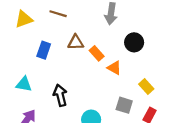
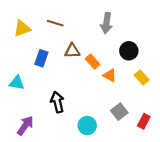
cyan triangle: (24, 84) -> (17, 83), moved
yellow rectangle: (146, 86) -> (142, 77), moved
gray square: (124, 105) -> (119, 112), turned 35

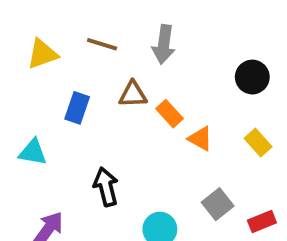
gray arrow: (106, 23) -> (164, 44), moved
black circle: (129, 51) -> (252, 77), moved
red rectangle: (144, 121) -> (262, 221), turned 40

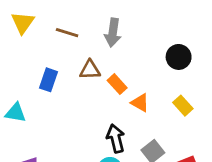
yellow triangle: (42, 54) -> (23, 23), moved, turned -35
black arrow: (106, 187) -> (116, 138), moved

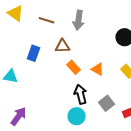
yellow triangle: (23, 23) -> (16, 13), turned -30
orange rectangle: (117, 84) -> (74, 67), moved

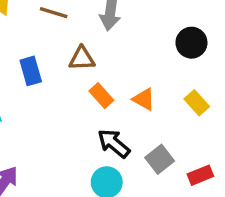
blue rectangle: (34, 53) -> (31, 71), turned -35
black arrow: (80, 94) -> (114, 143), turned -36

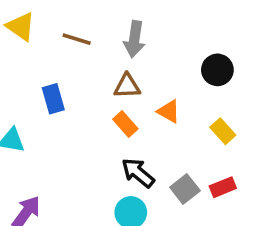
brown triangle: (82, 59) -> (127, 86), moved
orange triangle: (144, 99) -> (169, 111), moved
red rectangle: (200, 175) -> (223, 187), moved

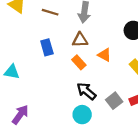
blue rectangle: (53, 99) -> (47, 47), moved

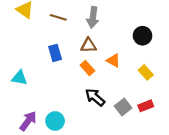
cyan circle: (82, 115) -> (55, 121), moved

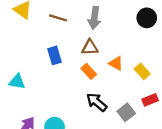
black circle: (143, 36) -> (147, 18), moved
yellow rectangle: (146, 72) -> (142, 71), moved
red rectangle: (146, 106) -> (150, 100), moved

